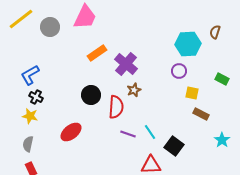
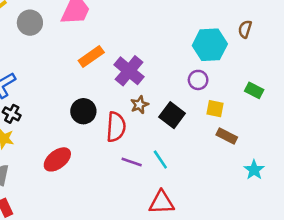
black square: (174, 146) -> (172, 115), moved

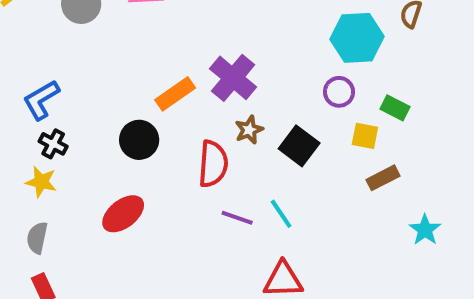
orange rectangle: (91, 56) -> (175, 94), moved
green rectangle: (254, 90) -> (395, 108), moved
black circle: (83, 111) -> (139, 140), moved
brown rectangle: (227, 136) -> (383, 178), turned -54

